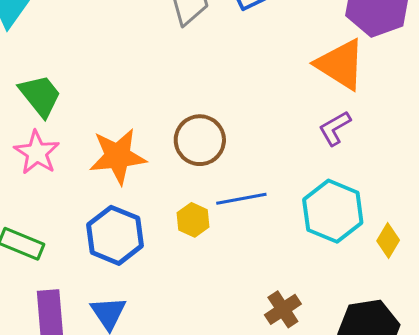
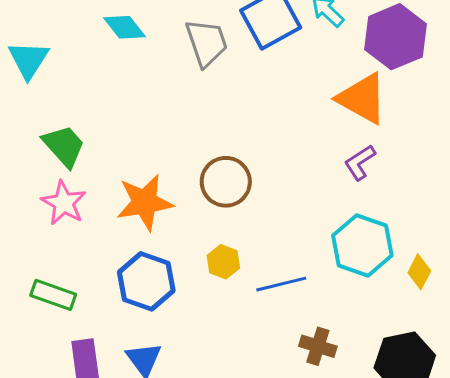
blue line: (241, 199) -> (281, 284), moved
brown cross: (283, 309) -> (318, 346), turned -36

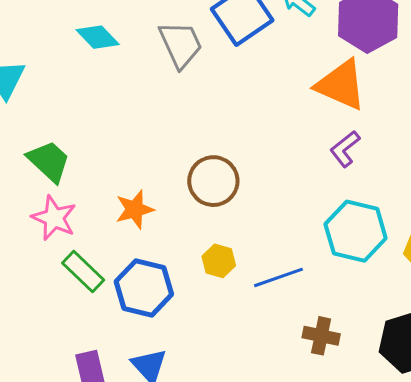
orange star: (145, 202) -> (135, 209), size x0.7
green rectangle: (53, 295) -> (83, 271), moved, turned 30

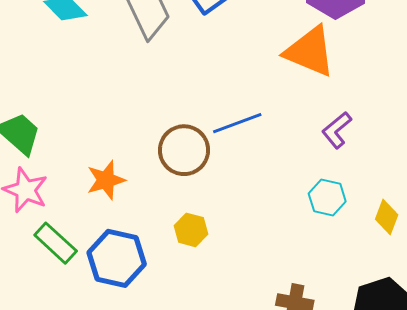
purple L-shape: (345, 149) -> (337, 130), moved
cyan hexagon: (356, 231) -> (327, 198), size x0.6
blue line: (279, 277) -> (237, 123), moved

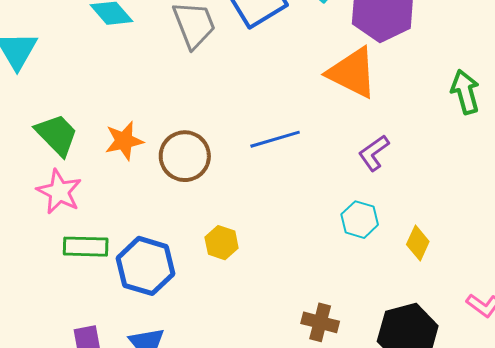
brown circle: (184, 150) -> (185, 156), moved
orange star: (106, 180) -> (124, 141), moved
green rectangle: (56, 243) -> (86, 247), turned -45

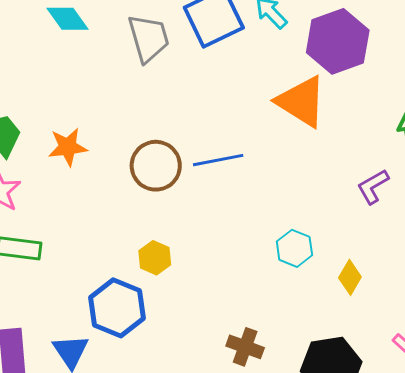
purple L-shape: (374, 153) -> (373, 186), moved
brown circle: (185, 156) -> (156, 166), moved
blue hexagon: (146, 266) -> (117, 308), moved

